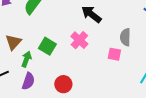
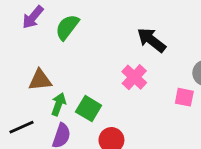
brown triangle: (13, 42) -> (40, 80), turned 42
green square: (47, 46) -> (89, 109), moved

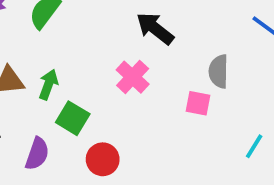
green arrow: (59, 104) -> (48, 84), moved

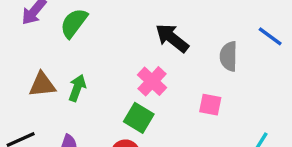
gray semicircle: (219, 71) -> (229, 56), moved
green square: (73, 118) -> (139, 118), moved

